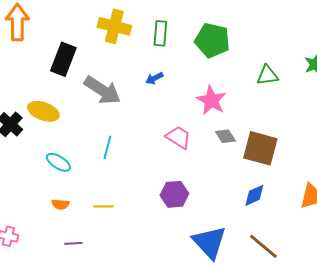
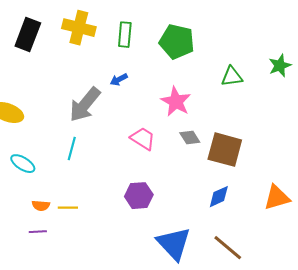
black rectangle: (63, 59) -> (28, 35), moved
gray arrow: (102, 90) -> (85, 105), moved, turned 96
orange semicircle: (60, 204) -> (41, 206), moved
purple line: (73, 243) -> (38, 232), moved

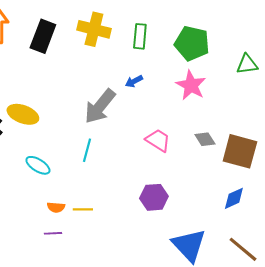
green triangle: (232, 77) -> (247, 64), moved
pink star: (176, 102) -> (191, 85), moved

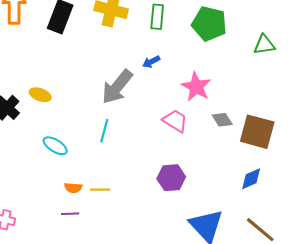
pink star: (191, 85) -> (196, 87), moved
yellow ellipse: (23, 114) -> (40, 95), size x0.7

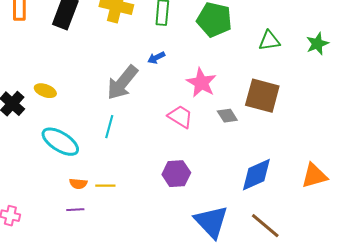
brown square: (257, 132) -> (262, 96), moved
cyan ellipse: (55, 146) -> (60, 142), size x1.5
blue diamond: (251, 179) -> (256, 175), size x1.5

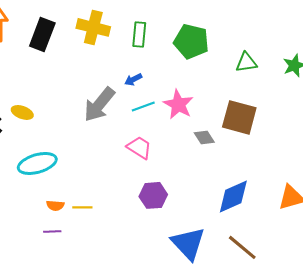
pink trapezoid: (180, 117) -> (139, 147), moved
cyan line: (109, 127) -> (143, 106), moved, turned 55
cyan ellipse: (60, 142) -> (37, 163), turned -48

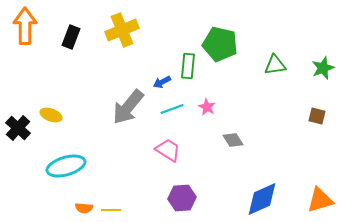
yellow cross: (93, 27) -> (122, 30), turned -36
black rectangle: (42, 34) -> (71, 37), size x0.7
green rectangle: (139, 34) -> (188, 66), moved
pink star: (178, 104) -> (207, 107), size x0.6
brown square: (239, 117) -> (317, 116), moved, size x0.5

